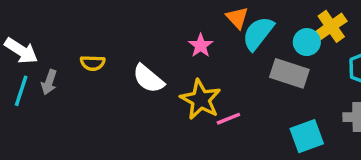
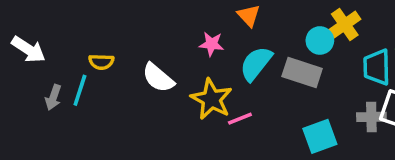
cyan semicircle: (258, 33) -> (256, 64), moved
pink star: (201, 46) -> (211, 44), turned -30
gray arrow: (49, 82) -> (53, 97), moved
cyan line: (21, 91) -> (80, 90), moved

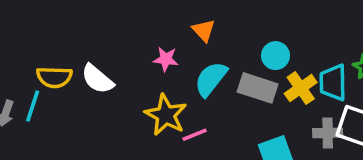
yellow cross: (345, 25) -> (301, 88), moved
yellow semicircle: (101, 62) -> (54, 77), size x1.4
white semicircle: (158, 78) -> (97, 79), moved

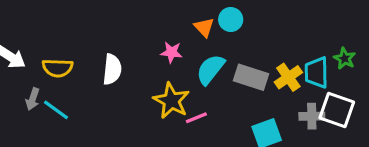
cyan circle: (276, 56) -> (231, 19), moved
yellow semicircle: (54, 77) -> (58, 68), moved
white semicircle: (97, 79) -> (112, 69), turned -124
cyan line: (33, 106) -> (56, 110), moved, turned -72

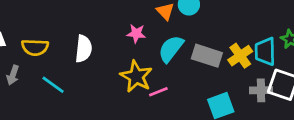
cyan line: (56, 110) -> (53, 85), moved

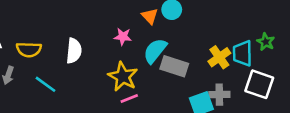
gray rectangle: (207, 56) -> (174, 66), moved
gray cross: (261, 90) -> (219, 95), moved
pink line: (158, 92) -> (129, 98), moved

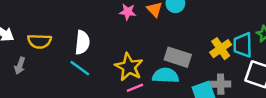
pink star: (123, 37) -> (128, 12), moved
cyan semicircle: (155, 51) -> (166, 76), moved, turned 55
cyan line: (46, 84) -> (80, 68), moved

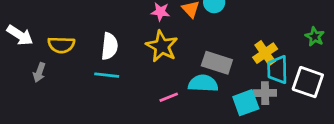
cyan trapezoid: (243, 45) -> (277, 70), moved
yellow star: (129, 67) -> (162, 46), moved
cyan line: (80, 68) -> (107, 75), turned -30

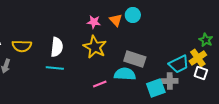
yellow cross: (265, 53) -> (198, 58), moved
cyan trapezoid: (277, 70) -> (179, 64), turned -115
white square: (308, 82) -> (201, 73), size x0.6

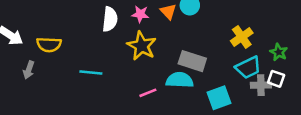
green star: (206, 40) -> (279, 52), moved
white semicircle: (57, 47) -> (110, 19), moved
yellow cross: (198, 58) -> (242, 37), moved
gray cross: (170, 81) -> (261, 85), moved

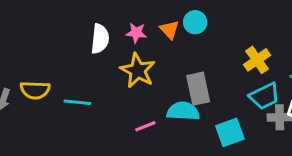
yellow semicircle: (49, 45) -> (35, 90), moved
gray rectangle: (192, 61) -> (198, 89), turned 60

